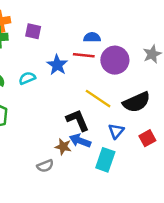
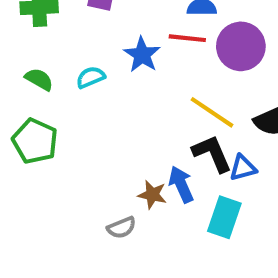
black L-shape: (78, 120) -> (212, 153), moved
blue triangle: (116, 131) -> (243, 168), turned 35
blue arrow: (80, 141) -> (181, 184), turned 45

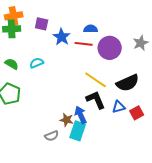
blue star: (142, 55) -> (62, 37), moved
blue triangle: (243, 168) -> (119, 107), moved
cyan rectangle: (224, 217) -> (78, 131), moved

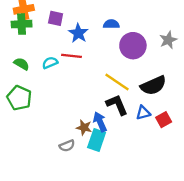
red line: (84, 44) -> (72, 56), moved

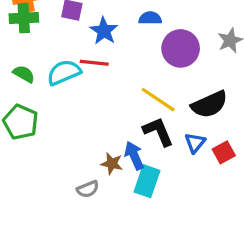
cyan semicircle: (50, 63) -> (64, 72), size x1.5
blue triangle: (143, 113) -> (195, 143), turned -35
cyan rectangle: (97, 140) -> (147, 181), moved

